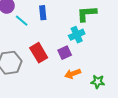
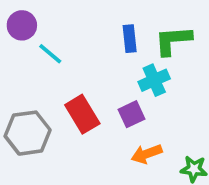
blue rectangle: (43, 13) -> (130, 39), moved

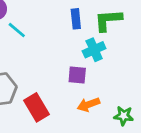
red rectangle: (82, 114) -> (36, 107), moved
purple square: (131, 114) -> (77, 75), turned 30

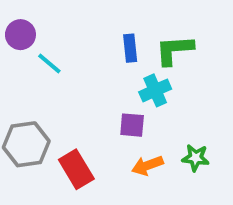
green star: (124, 116) -> (196, 158), moved

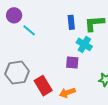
cyan cross: (155, 90) -> (84, 44), turned -35
orange arrow: (147, 165) -> (67, 93), moved

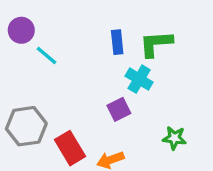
purple square: (72, 63) -> (119, 109), turned -32

